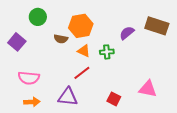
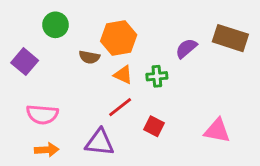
red square: (114, 99) -> (154, 126), moved

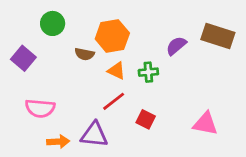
orange arrow: (47, 150) -> (58, 142), moved

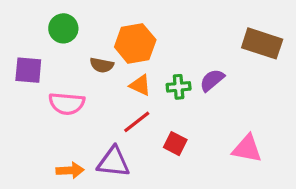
purple semicircle: (176, 46) -> (212, 80), moved
purple square: (23, 58) -> (28, 70), turned -35
pink semicircle: (40, 108) -> (67, 104), moved

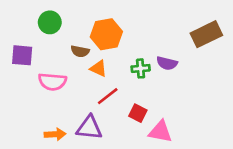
brown rectangle: (262, 43) -> (206, 34), turned -44
purple semicircle: (212, 80) -> (167, 63), turned -126
orange triangle: (140, 85) -> (98, 68), moved
pink triangle: (247, 149) -> (160, 132), moved

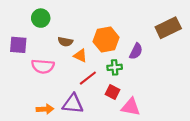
orange hexagon: (106, 34) -> (106, 40), moved
purple semicircle: (167, 63) -> (136, 51), turned -77
green cross: (141, 68) -> (115, 67), moved

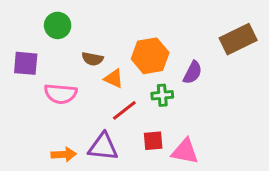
red square: (112, 92) -> (153, 141), moved, turned -32

